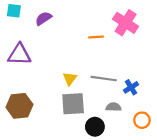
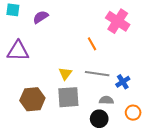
orange line: (96, 37) -> (92, 44), moved, turned 64
brown hexagon: (19, 106) -> (32, 99), moved
black circle: (95, 127) -> (99, 119), moved

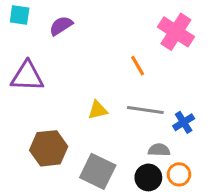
yellow triangle: (65, 74) -> (98, 110), turned 40
gray square: (68, 97) -> (98, 171), moved, turned 30
orange circle: (133, 113) -> (179, 174), moved

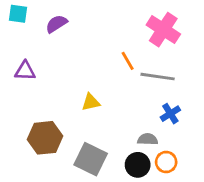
purple triangle: (27, 76) -> (25, 71), size x0.7
gray line: (145, 110) -> (158, 77), moved

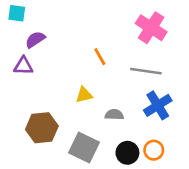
purple semicircle: (56, 24) -> (35, 40), moved
orange line: (128, 61) -> (100, 57), moved
blue cross: (170, 114) -> (158, 105), size x1.5
gray semicircle: (148, 139) -> (114, 115), moved

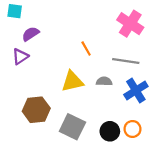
purple triangle: (23, 66) -> (20, 56), turned -36
yellow triangle: (84, 95) -> (72, 81), size x1.5
gray semicircle: (114, 115) -> (104, 81), moved

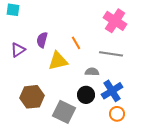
purple semicircle: (31, 34) -> (42, 40), moved, turned -42
yellow triangle: (72, 81) -> (58, 61), moved
blue cross: (136, 90) -> (112, 91), moved
black circle: (110, 131) -> (86, 95), moved

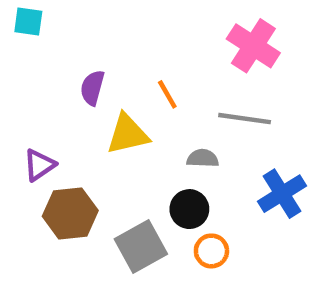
purple triangle: (18, 50) -> (39, 165), moved
blue cross: (112, 91) -> (282, 194), moved
gray square: (64, 112) -> (141, 247), turned 35
orange circle: (117, 114) -> (211, 251), moved

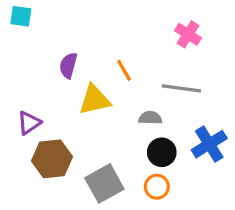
pink cross: (253, 46) -> (188, 34), size x0.7
black circle: (189, 209) -> (162, 152), moved

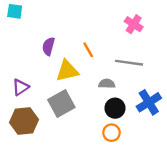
brown hexagon: (52, 159) -> (24, 121), moved
gray square: (104, 183) -> (61, 103), moved

